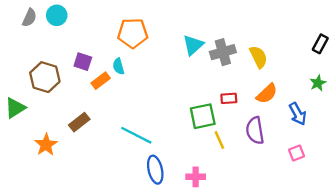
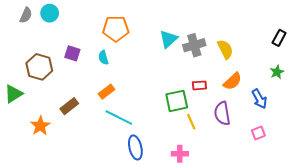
orange rectangle: (101, 81) -> (106, 92), moved
pink cross: (196, 177) -> (180, 154), moved

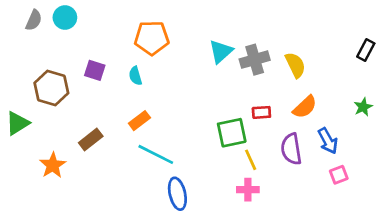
green star: (277, 72) -> (363, 107), moved
blue arrow: (259, 99) -> (328, 141), moved
pink cross: (180, 154) -> (248, 190), moved

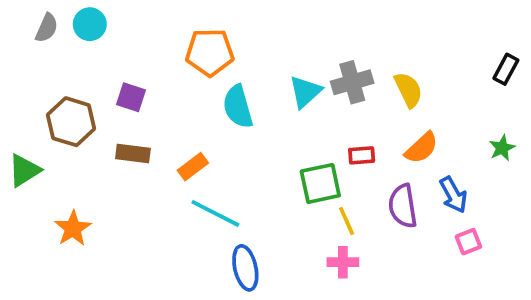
cyan triangle: (221, 51) -> (305, 92), moved
cyan semicircle: (135, 76) -> (238, 107), moved, size x1.6
brown rectangle: (91, 139) -> (133, 154), moved, turned 45

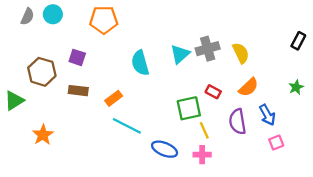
orange pentagon: (210, 52) -> (104, 20), moved
red rectangle: (362, 155) -> (213, 92), turned 32
blue ellipse: (245, 268) -> (165, 149), moved, turned -55

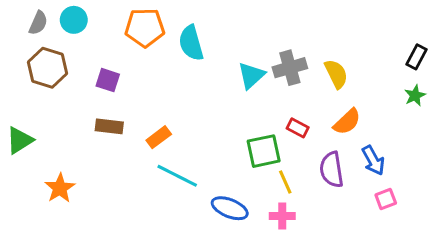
cyan semicircle: (140, 63) -> (191, 43), moved
brown hexagon: (42, 72) -> (48, 68), moved
green star: (296, 87) -> (415, 96), moved

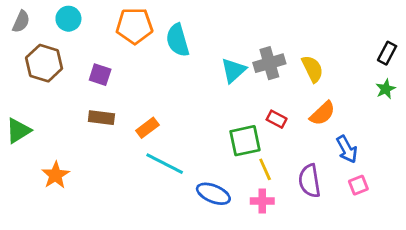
gray semicircle: (38, 23) -> (21, 22), moved
purple semicircle: (332, 170) -> (310, 181), moved

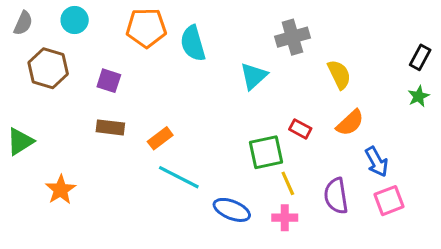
gray cross: (269, 63) -> (292, 37), moved
pink square: (358, 185) -> (389, 201), size x1.4

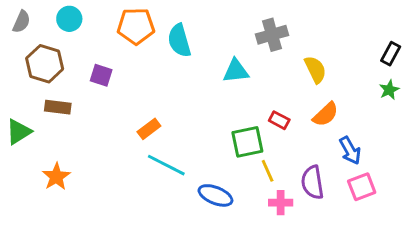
cyan triangle: (254, 76) -> (236, 71), turned 36
brown rectangle: (110, 127) -> (58, 107), moved
pink cross: (285, 218) -> (281, 203), moved

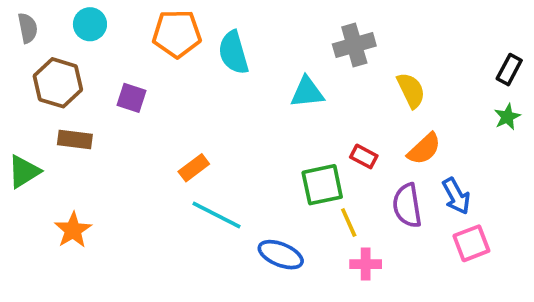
gray semicircle: (22, 22) -> (28, 28), turned -35
purple semicircle: (312, 182) -> (407, 206), moved

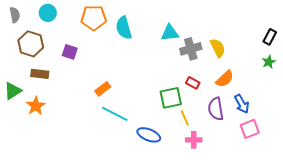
gray cross: (354, 45) -> (191, 49), moved
cyan triangle: (307, 92) -> (170, 33), moved
orange star: (73, 230) -> (36, 106), moved

